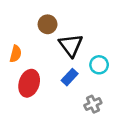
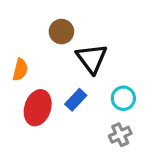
cyan circle: (99, 65) -> (123, 98), moved
blue rectangle: (70, 77) -> (76, 100), moved

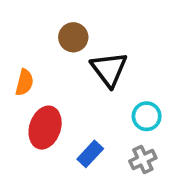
blue rectangle: (76, 100) -> (90, 154), moved

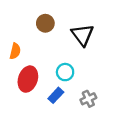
black triangle: (109, 69) -> (83, 35), moved
cyan circle: (147, 116) -> (65, 72), moved

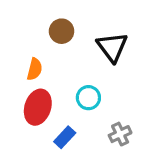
orange semicircle: (15, 51) -> (35, 69), moved
blue rectangle: (56, 95) -> (65, 137), moved

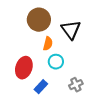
brown circle: (62, 31) -> (39, 20), size x1.5
orange semicircle: (35, 69) -> (48, 44), moved

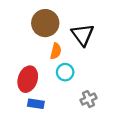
blue rectangle: (41, 87) -> (36, 104), moved, turned 56

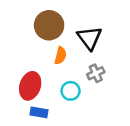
cyan circle: (65, 72) -> (71, 91), moved
gray cross: (89, 99) -> (96, 73), moved

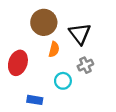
red ellipse: (30, 86) -> (18, 63), moved

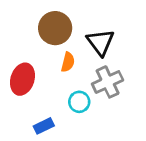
gray cross: (85, 65) -> (108, 82), size x1.5
blue rectangle: (35, 100) -> (44, 126), turned -35

